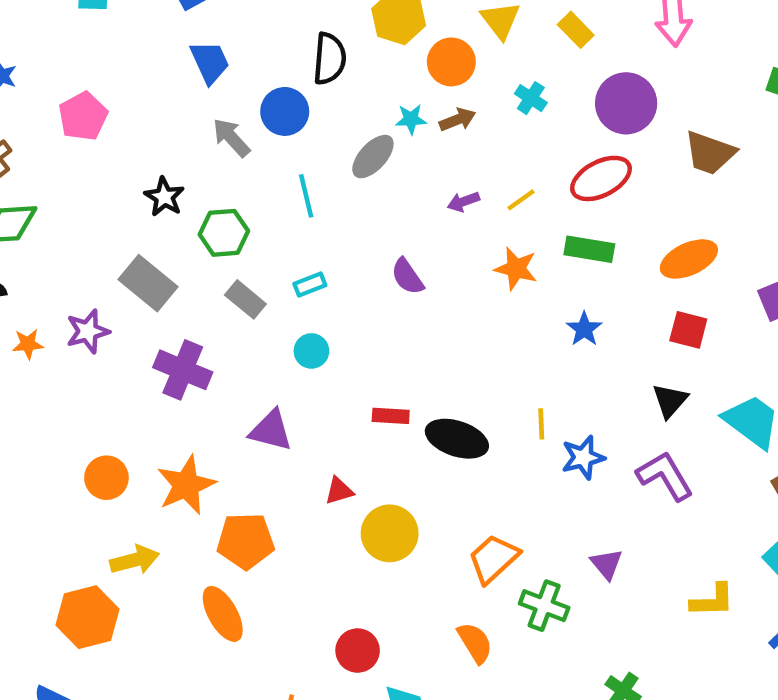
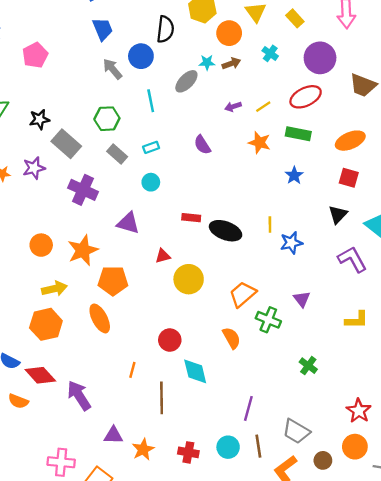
black star: (164, 197) -> (39, 119), moved, turned 30
purple L-shape: (665, 476) -> (352, 259), moved
orange hexagon: (88, 617) -> (46, 324), moved

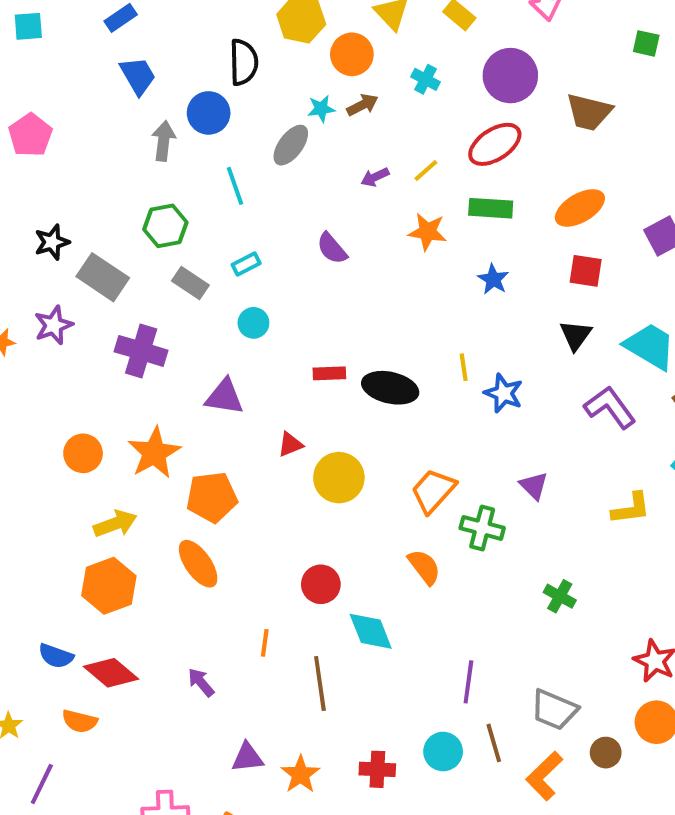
gray arrow: (113, 69) -> (164, 141), turned 55
blue star: (291, 243) -> (504, 393), turned -30
purple arrow: (79, 396) -> (201, 682), moved, size x0.6

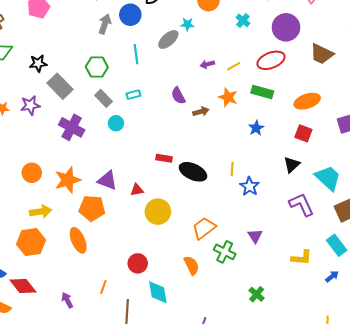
brown arrow: (362, 105) -> (201, 111), moved
cyan circle: (253, 323) -> (116, 123), moved
purple triangle: (225, 397) -> (107, 180), moved

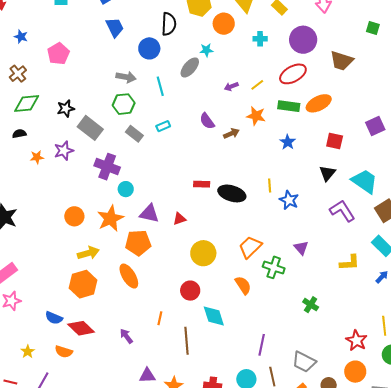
cyan cross: (243, 20) -> (260, 39), turned -32
gray arrow: (105, 24) -> (126, 77), moved, turned 90
orange ellipse: (307, 101) -> (319, 103), moved
cyan circle: (116, 123) -> (126, 189), moved
yellow circle: (158, 212) -> (203, 253), moved

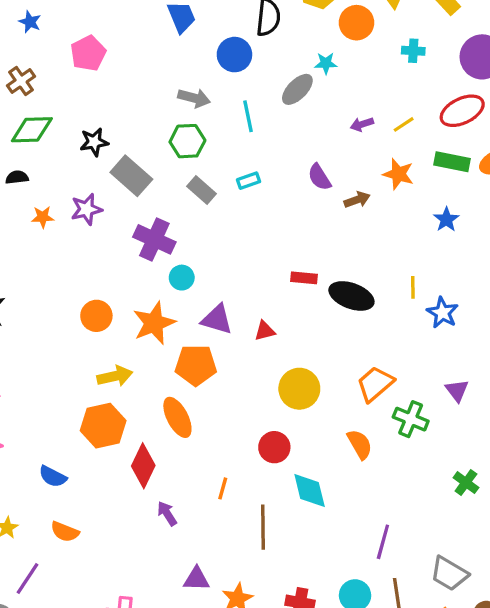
red diamond: (81, 328) -> (143, 466), moved, turned 68

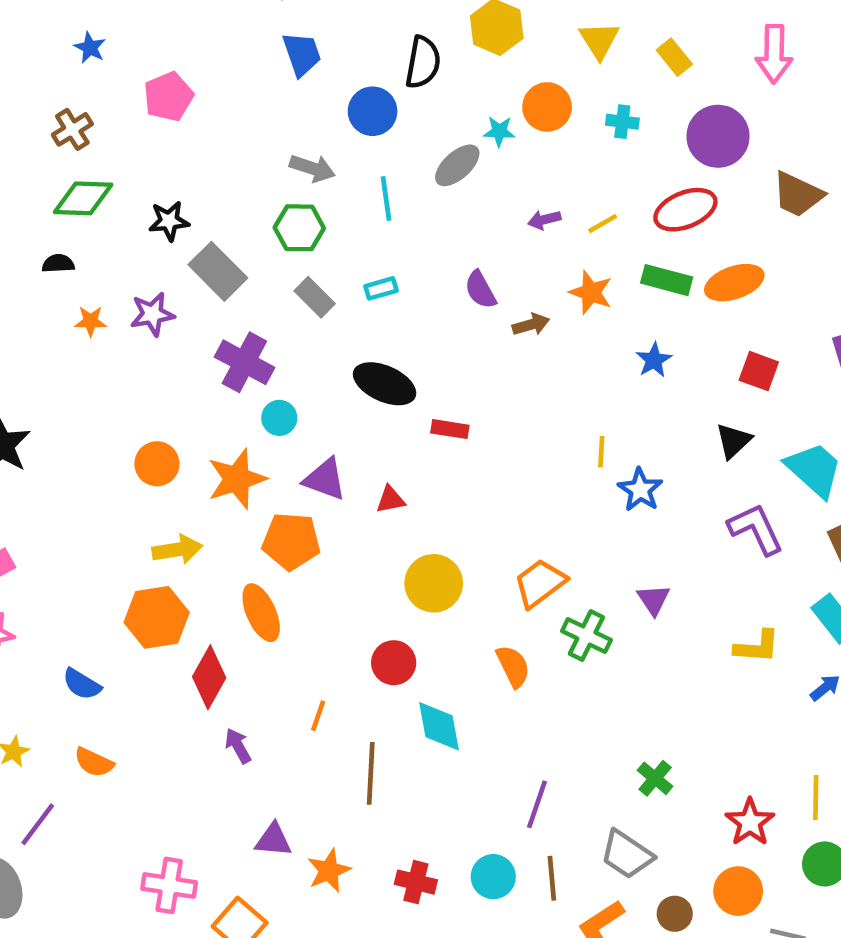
orange circle: (356, 23) -> (547, 107), moved
black ellipse: (351, 296) -> (385, 384), moved
green cross: (466, 483) -> (655, 778), moved

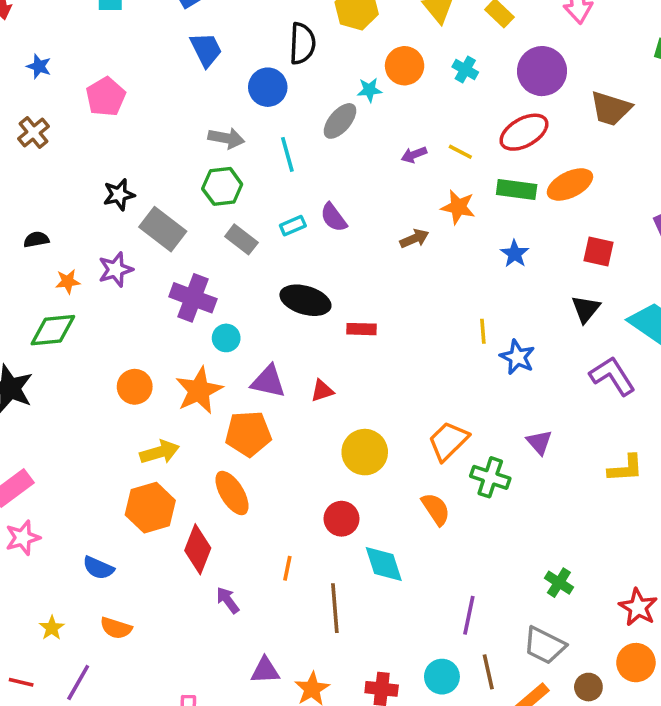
cyan cross: (622, 122) -> (465, 70), turned 30
green diamond: (83, 198) -> (53, 330), moved
yellow line: (603, 224) -> (460, 152), turned 65
purple semicircle: (480, 290) -> (334, 217), moved

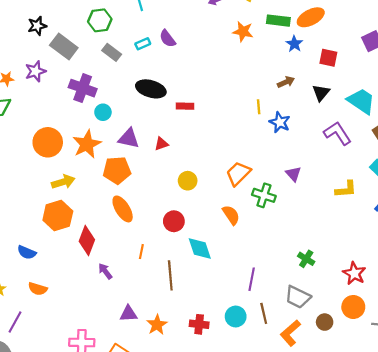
brown arrow: (414, 239) -> (286, 82), moved
blue star: (515, 254) -> (294, 44), moved
orange circle: (135, 387) -> (48, 142), size x1.4
yellow circle: (365, 452) -> (188, 181), size x0.7
orange ellipse: (232, 493) -> (123, 209), moved

